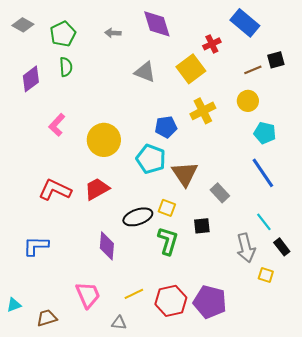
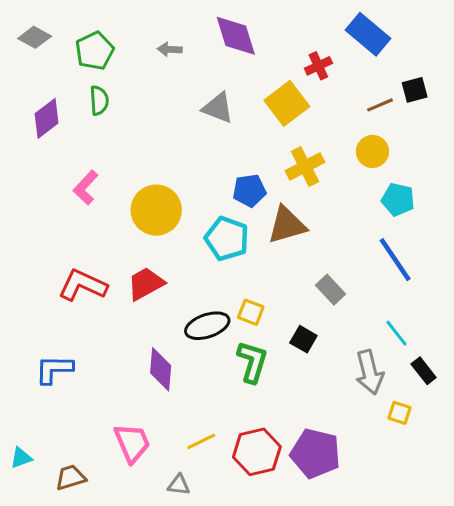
brown triangle: (185, 174) -> (287, 225), moved, turned 48
black square: (202, 226) -> (303, 339), turned 36

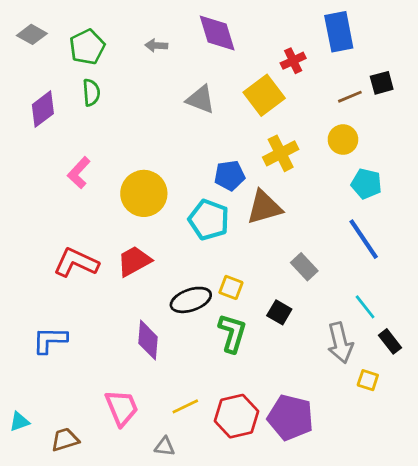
blue rectangle: (368, 34) -> (339, 32), turned 39

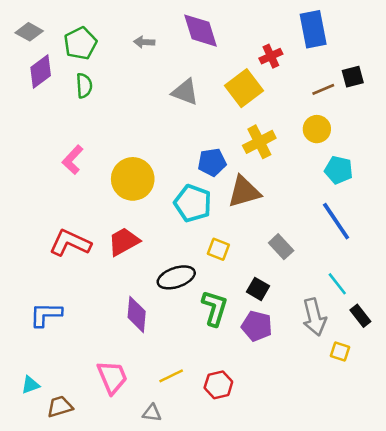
purple diamond: (43, 109) -> (41, 71), moved
yellow square: (231, 287) -> (218, 249), moved
red hexagon: (236, 416) -> (218, 385), size x0.7
purple pentagon: (290, 417) -> (257, 326), moved, size x0.7
cyan triangle: (19, 422) -> (30, 385), moved

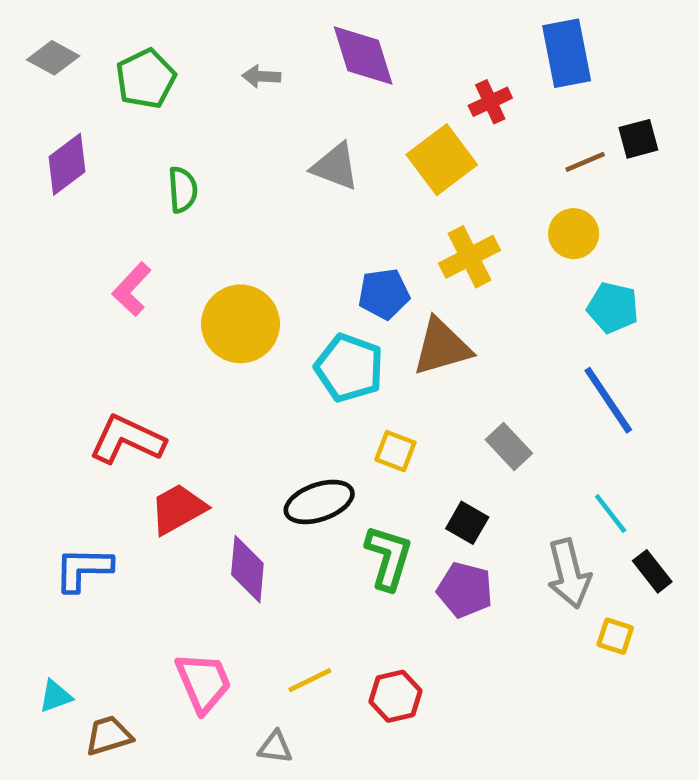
purple diamond: (41, 71) -> (67, 164), moved
green semicircle: (84, 86) -> (183, 190), moved
red trapezoid: (124, 242) -> (178, 509), moved

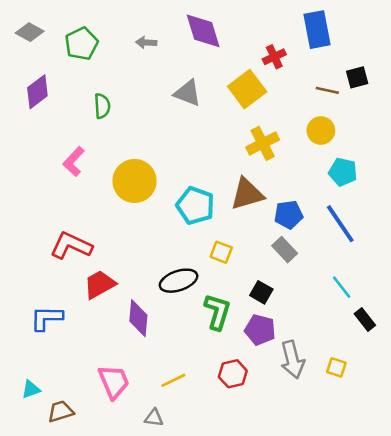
brown line: (585, 162) -> (327, 90), turned 35
blue pentagon: (384, 294) -> (289, 215), moved
gray arrow: (569, 574) -> (292, 360), moved
yellow square: (615, 636) -> (336, 367), moved
red hexagon: (395, 696) -> (233, 374), moved

